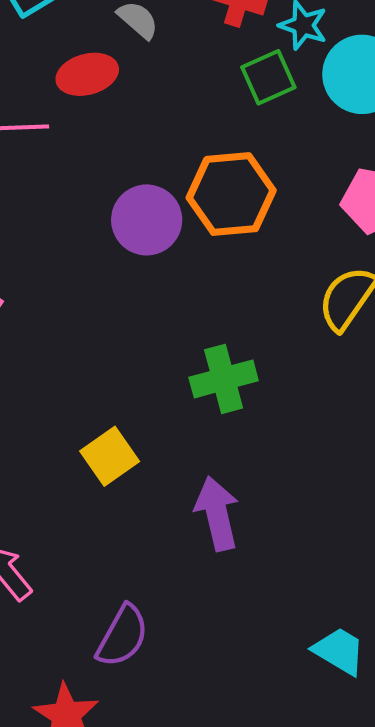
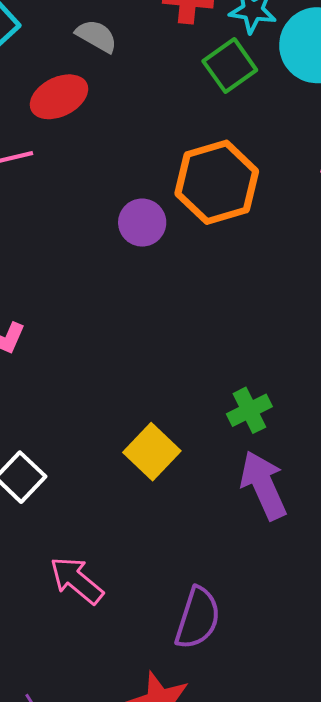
purple circle: (147, 220) -> (142, 223), size x0.7
green cross: (224, 379) -> (249, 410), moved, size x0.7

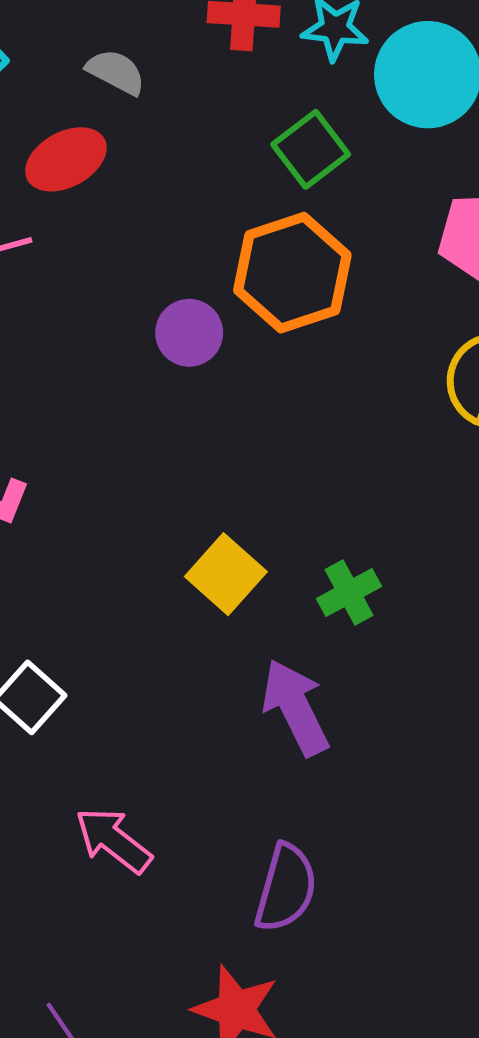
green square: (230, 66) -> (311, 149), moved
yellow square: (152, 452) -> (226, 574), moved
purple arrow: (263, 485) -> (295, 707), moved

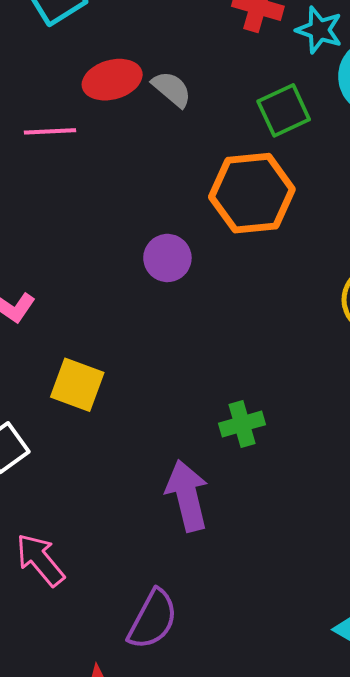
gray semicircle: (116, 72) -> (172, 89), moved
purple circle: (189, 333) -> (167, 258), moved
yellow square: (226, 574) -> (77, 385), moved, turned -34

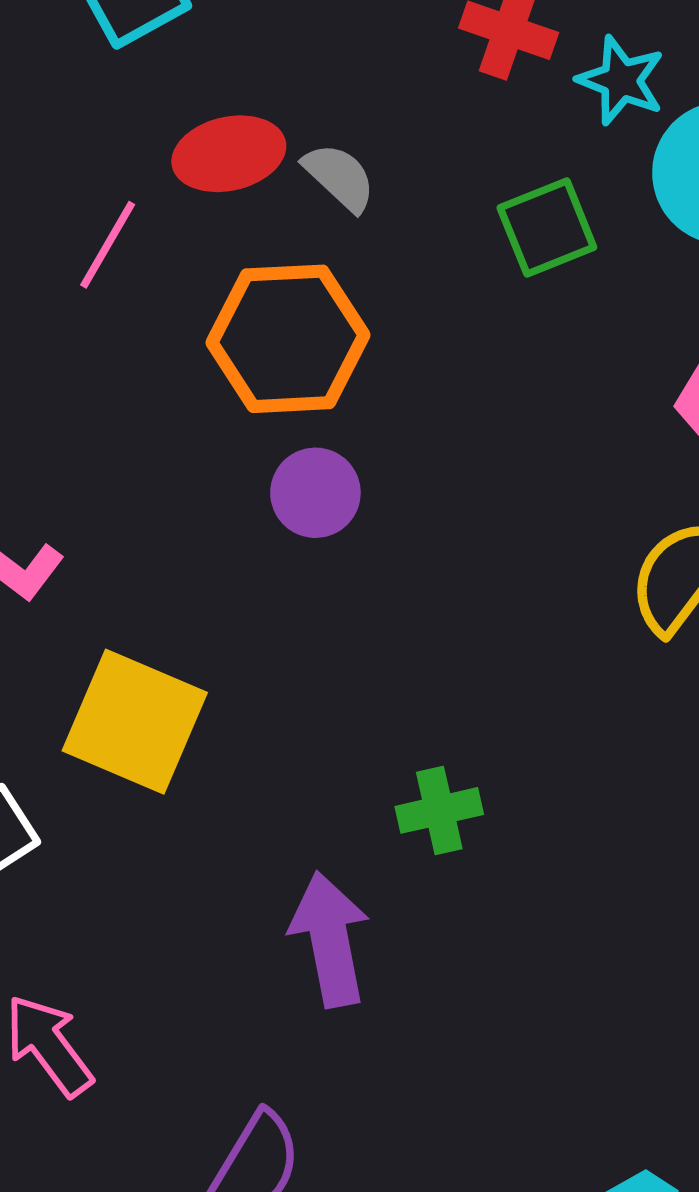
pink line: (50, 131) -> (108, 245), turned -60
orange hexagon: (252, 193) -> (288, 339), moved
yellow square: (77, 385) -> (135, 722), size x1.4

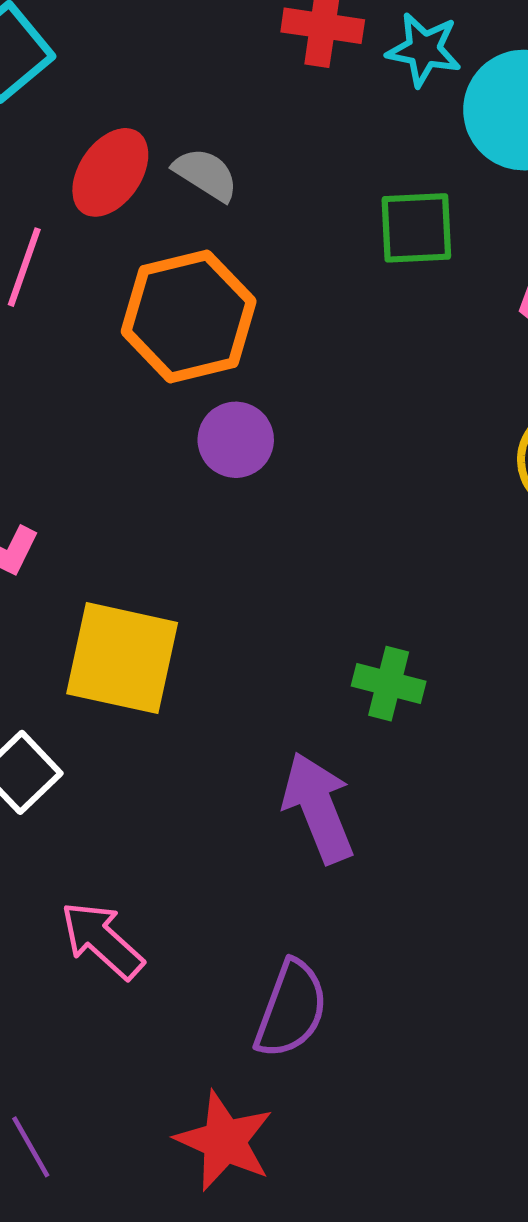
red ellipse: (229, 154) -> (110, 172), turned -32
green square: (547, 228) -> (416, 228), moved, turned 30
green cross: (439, 810) -> (389, 684), turned 38

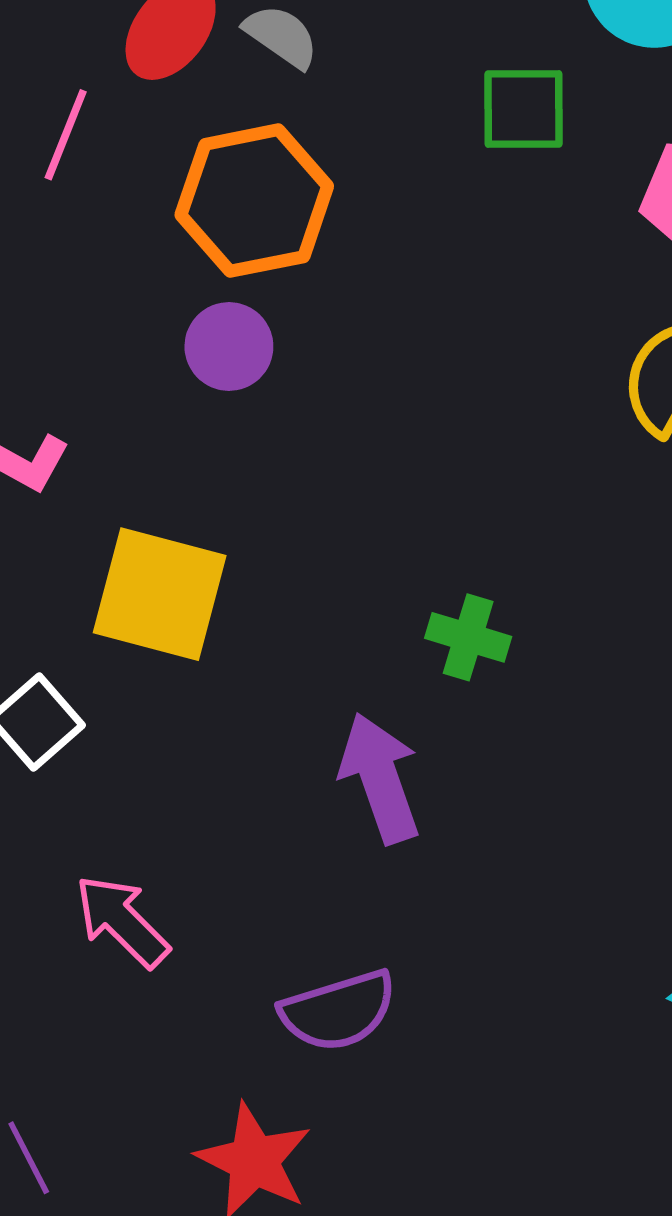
purple circle: (236, 440) -> (229, 346), moved
purple semicircle: (291, 1009) -> (338, 1011), turned 50

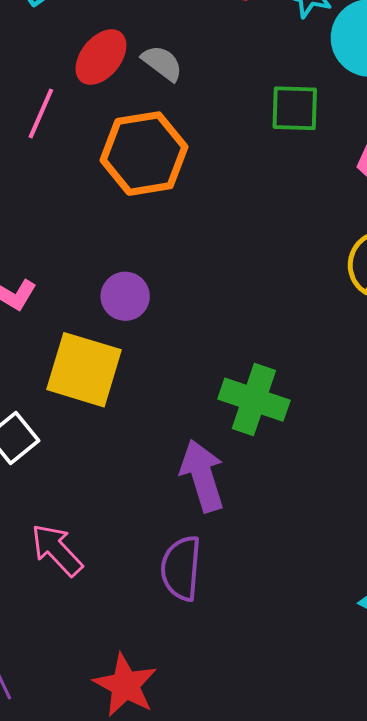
purple circle: (229, 346) -> (125, 296), moved
green cross: (468, 637) -> (254, 400), size x1.5
purple semicircle: (338, 1011) -> (181, 568), moved, turned 110

